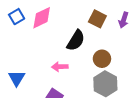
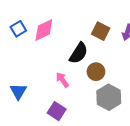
brown circle: (102, 59) -> (96, 72), moved
pink arrow: (60, 67) -> (62, 80), turned 56

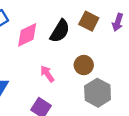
pink diamond: (44, 30) -> (27, 35), moved
black semicircle: (79, 53) -> (60, 31), moved

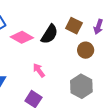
pink diamond: (27, 35) -> (22, 37), turned 55
brown circle: (84, 65) -> (86, 50), moved

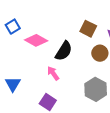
black semicircle: (49, 34) -> (64, 51), moved

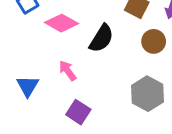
pink arrow: (53, 73) -> (68, 71), moved

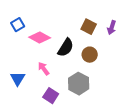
brown circle: (154, 41) -> (90, 55), moved
gray hexagon: (147, 94) -> (79, 84), moved

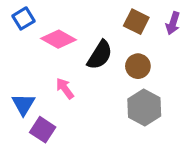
gray hexagon: (79, 84) -> (144, 107), moved
purple square: (51, 96) -> (43, 130), moved

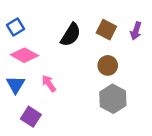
pink diamond: (58, 39) -> (24, 55), moved
black semicircle: (100, 55) -> (71, 35), moved
blue triangle: (23, 104) -> (15, 85), moved

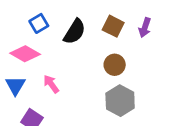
blue square: (15, 27) -> (39, 23), moved

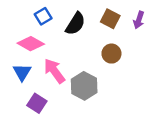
pink arrow: (51, 84) -> (54, 71), size x1.5
gray hexagon: (120, 101) -> (84, 86), moved

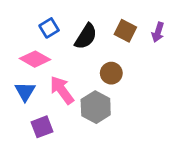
brown circle: (111, 54) -> (111, 73), moved
purple square: (37, 103) -> (42, 127), turned 36

